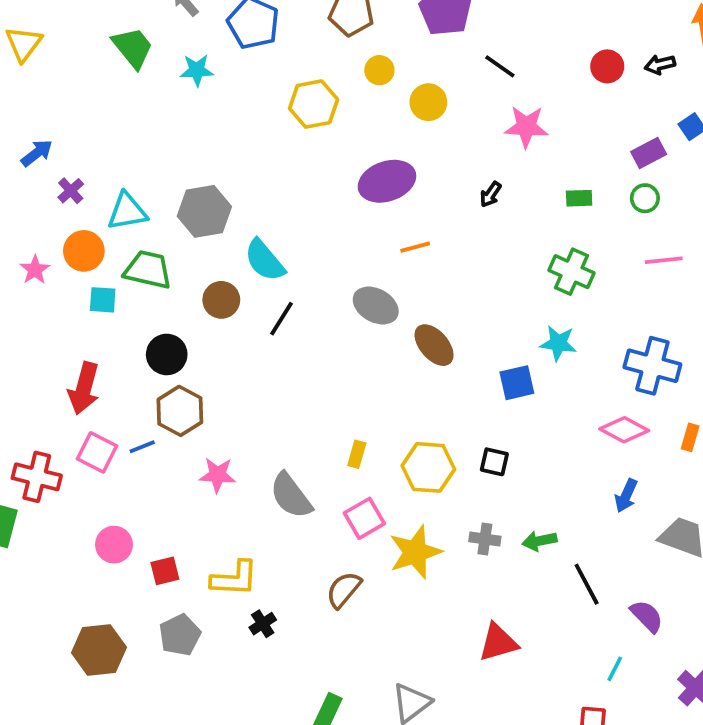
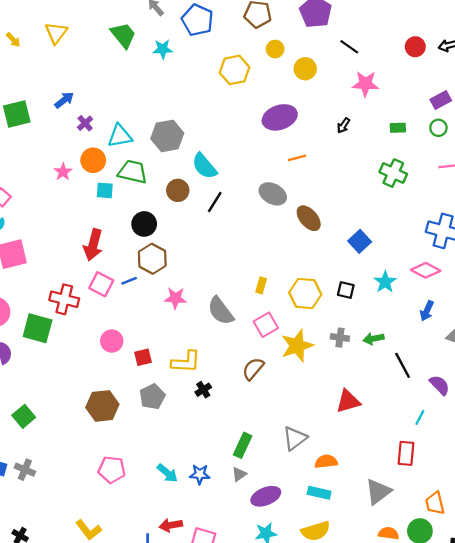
cyan star: (558, 343) -> (385, 282), moved, turned 30
blue square: (517, 383) -> (360, 241), turned -30

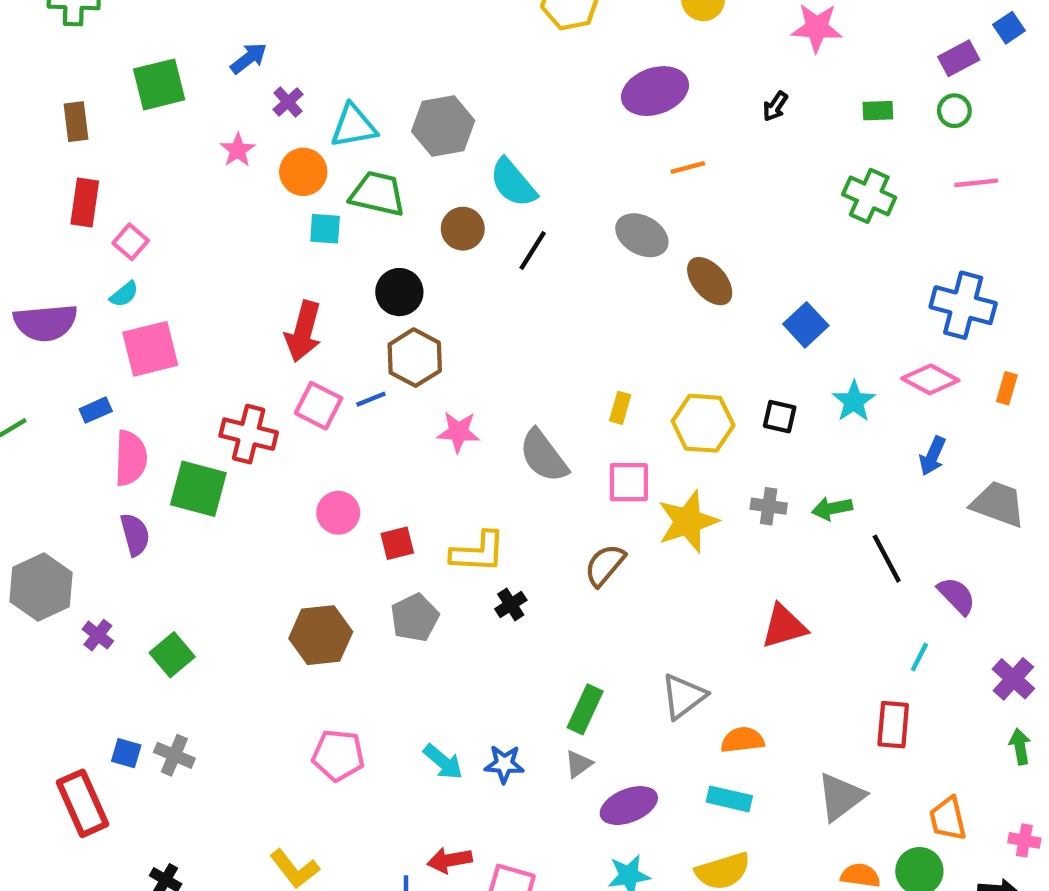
pink star: (63, 172) -> (238, 150), moved
pink square: (266, 325) -> (629, 482), turned 30

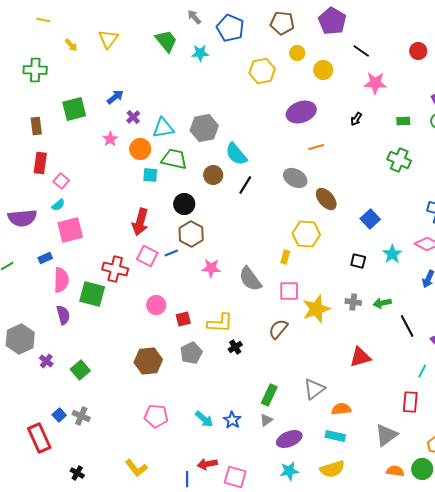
yellow hexagon: (703, 423) -> (306, 234), moved
blue square: (126, 753) -> (59, 415), turned 32
blue star: (504, 764) -> (232, 420), turned 30

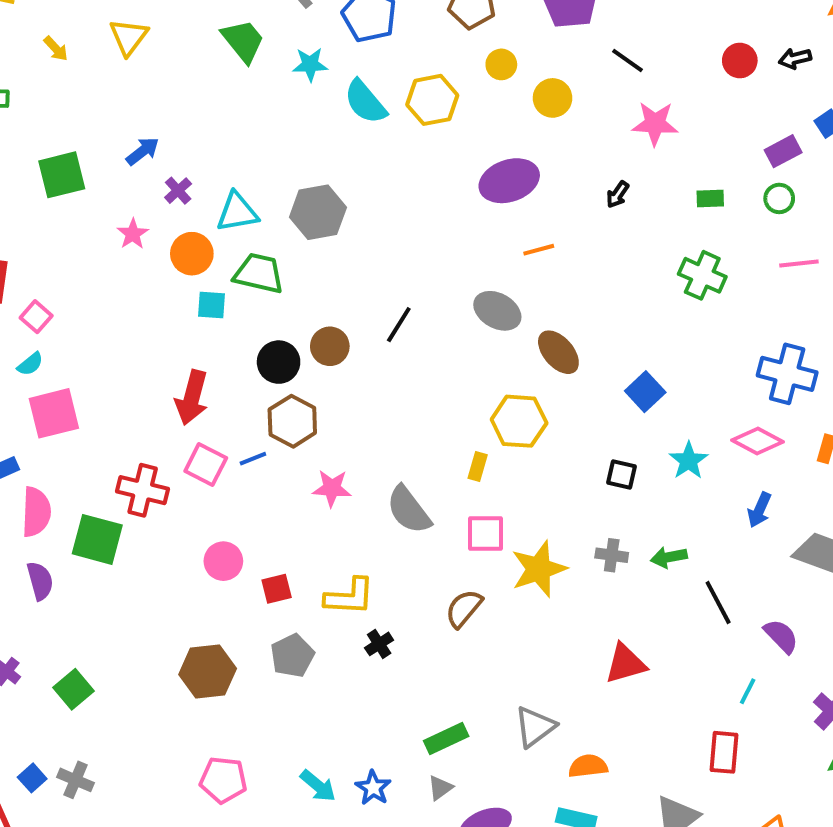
cyan semicircle: (236, 154) -> (365, 102), moved
brown circle: (213, 175) -> (330, 346), moved
green rectangle: (269, 395) -> (446, 739), turned 40

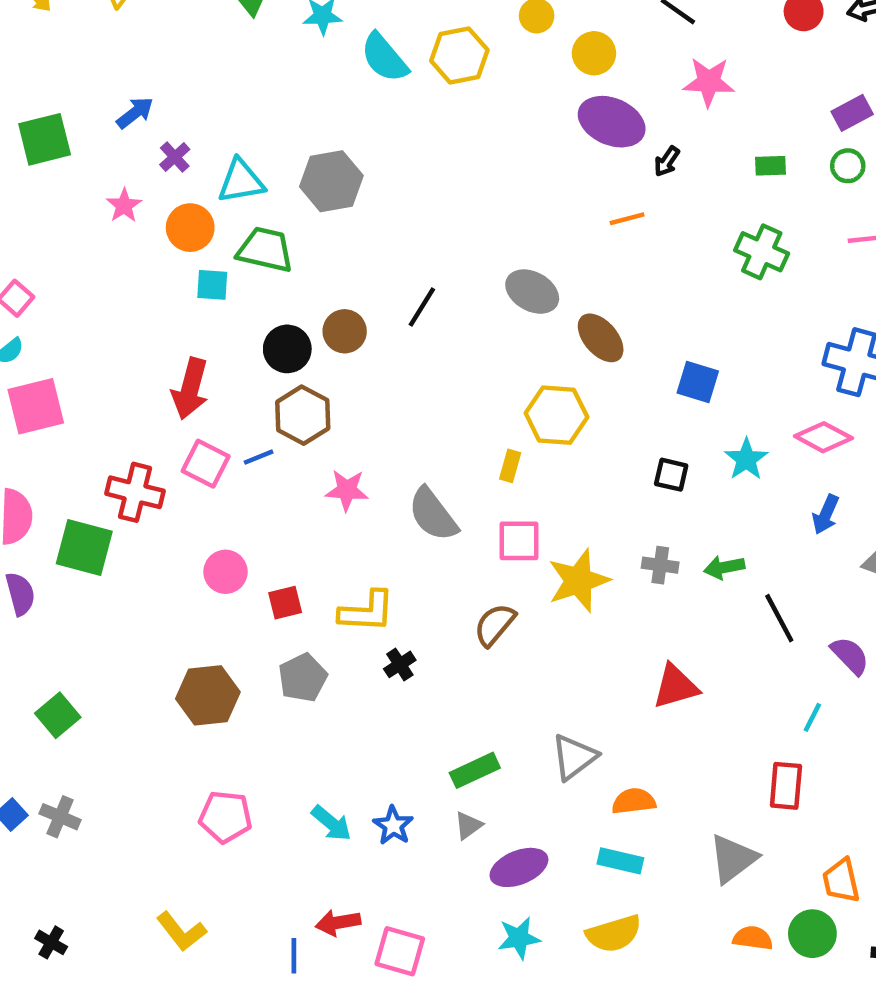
purple ellipse: (509, 181) -> (612, 122), moved, turned 42
orange line: (539, 250) -> (627, 219), moved
blue square: (645, 392) -> (698, 382), turned -30

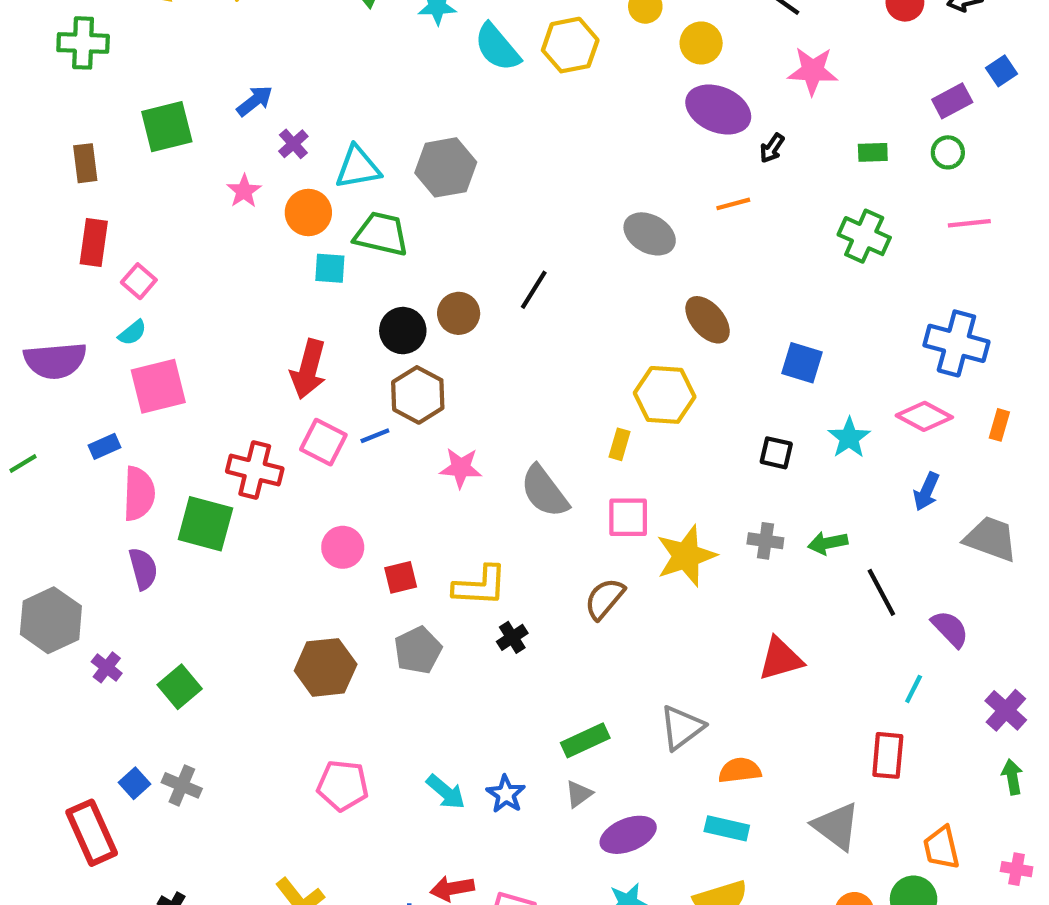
gray ellipse: (532, 292) -> (650, 234), moved
gray triangle: (733, 859) -> (836, 826), turned -46

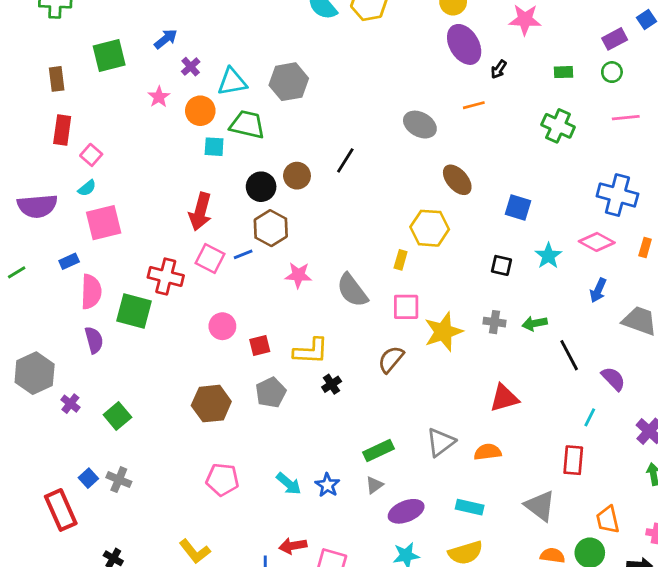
purple ellipse: (718, 109) -> (464, 44), turned 36
orange semicircle: (740, 770) -> (488, 452), moved

